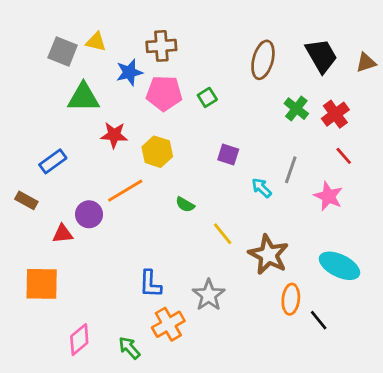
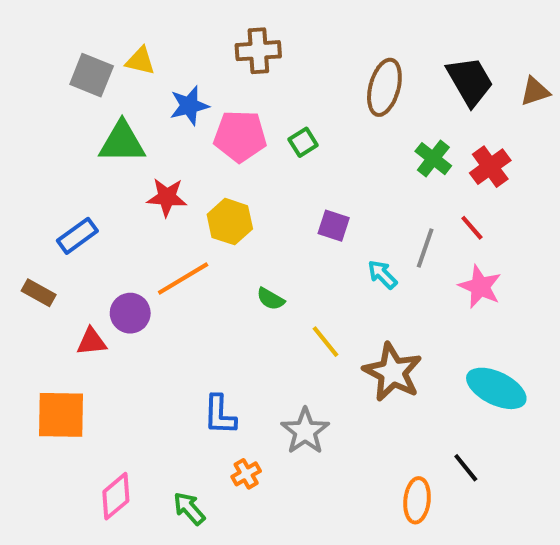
brown cross: (161, 46) -> (258, 51), moved
red line: (344, 156) -> (472, 228), moved
orange ellipse: (291, 299) -> (417, 500), moved
orange cross: (168, 324) -> (246, 474), size x0.6

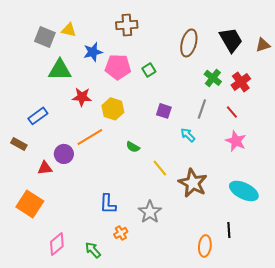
gray line: (425, 248) -> (202, 109), moved
orange square: (61, 415) -> (30, 204), turned 32
black line: (466, 468) -> (229, 230), turned 35

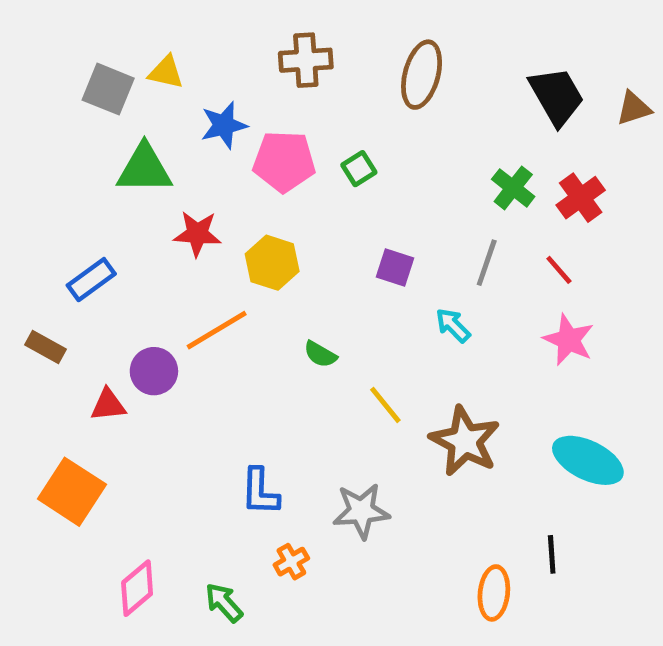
brown ellipse: (189, 43) -> (422, 75), moved
gray star: (150, 212) -> (361, 511), turned 30

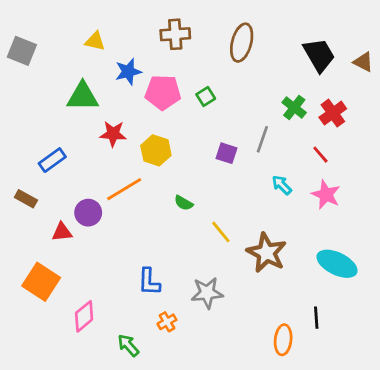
gray square: (108, 89) -> (22, 51), moved
brown triangle: (634, 108) -> (363, 62), turned 45
gray line: (487, 263) -> (262, 139), moved
cyan arrow: (453, 325) -> (282, 185), moved
pink diamond: (137, 588) -> (84, 316), moved

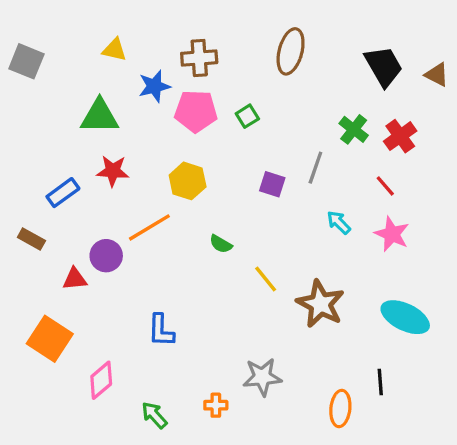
brown cross: (175, 34) -> (199, 58), moved
red star: (113, 134) -> (113, 171), moved
blue L-shape: (149, 282) -> (161, 330), moved
gray star: (207, 293) -> (262, 377), moved
orange cross: (167, 322) -> (216, 405), moved, turned 30

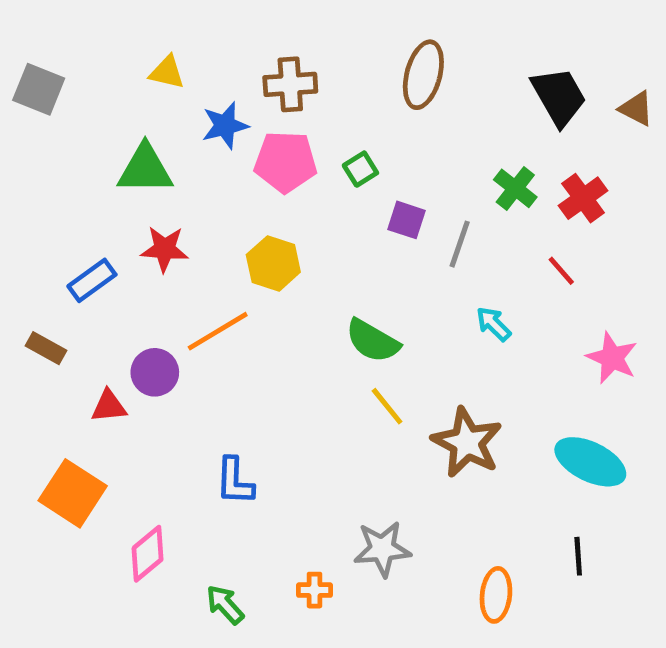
purple square: (272, 184) -> (406, 220), moved
pink star: (392, 234) -> (612, 358), moved
green semicircle: (221, 244) -> (373, 341), moved, size x1.6
black line: (380, 382) -> (578, 556), moved

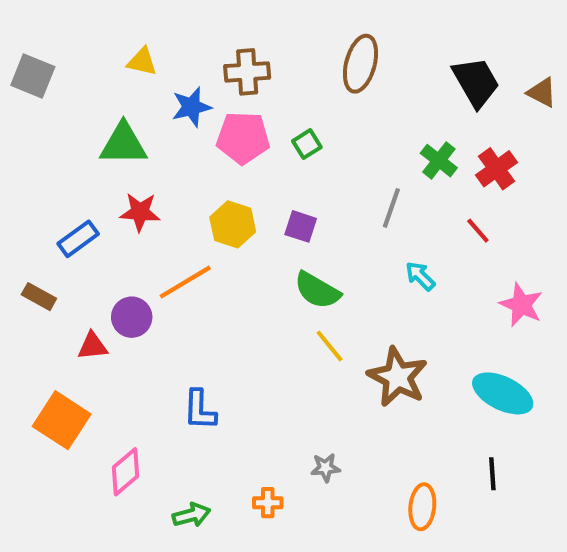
purple square: (406, 220) -> (301, 226), moved
gray star: (382, 549) -> (325, 468), size x0.6
green arrow: (225, 605) -> (191, 515), turned 117

